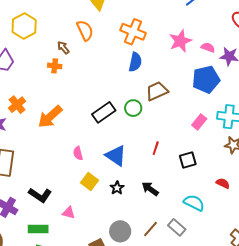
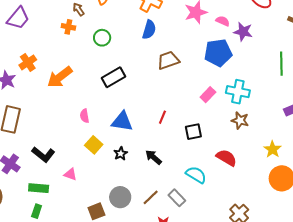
green circle: (133, 108) -> (102, 38), moved
blue triangle: (116, 156) -> (122, 121), turned -30
red semicircle: (223, 183) -> (226, 158), size x1.5

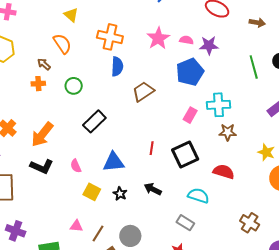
black square: (193, 132) -> (185, 155), size x1.5
black L-shape: (43, 154) -> (42, 167), moved
brown line: (151, 197) -> (98, 233), moved

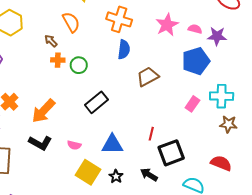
orange cross: (38, 84) -> (58, 60), moved
black square: (185, 155) -> (171, 153), moved
pink semicircle: (76, 166) -> (74, 145), turned -56
yellow square: (92, 192) -> (88, 172), size x1.4

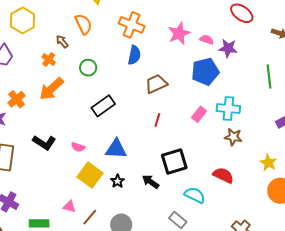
orange cross: (58, 60) -> (49, 60), moved, turned 32
orange arrow: (43, 111) -> (51, 89), moved
red line: (151, 134) -> (157, 120), moved

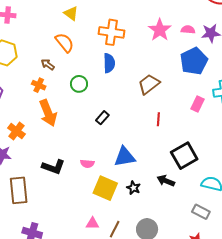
blue semicircle: (134, 55) -> (109, 63), moved
orange arrow: (51, 89) -> (48, 113), turned -56
black rectangle: (103, 106) -> (102, 118), size x0.6

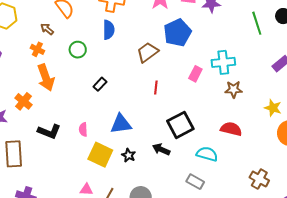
blue pentagon: (194, 61) -> (177, 33), moved
orange cross: (16, 131) -> (23, 101), moved
pink semicircle: (87, 164) -> (83, 129), turned 80

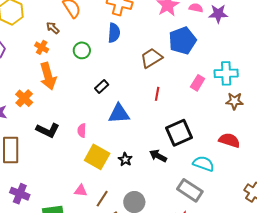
blue triangle: (121, 124) -> (119, 114), moved
gray rectangle: (195, 182) -> (190, 190), size x1.4

